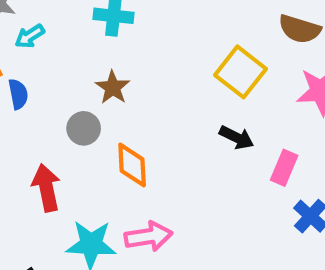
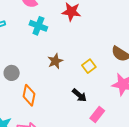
yellow square: (241, 72) -> (89, 66), size x0.6
brown star: (113, 87) -> (55, 61), moved

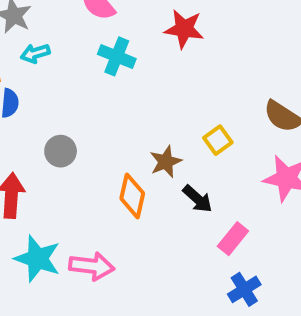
brown star: (55, 61) -> (166, 162), moved
orange diamond: (29, 95) -> (132, 196), moved

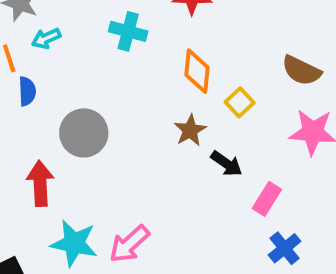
gray circle: (61, 151) -> (84, 133), size x1.5
orange diamond: (132, 196) -> (197, 71), moved
pink arrow: (92, 266) -> (129, 244), turned 138

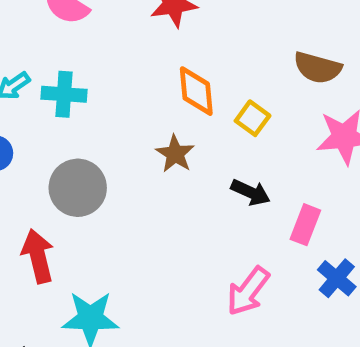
cyan cross: (128, 31) -> (64, 94), moved
brown star: (190, 130) -> (175, 154), moved
pink arrow: (129, 244) -> (248, 291), moved

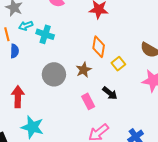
gray circle: (78, 188) -> (54, 74), moved
pink rectangle: (305, 225) -> (88, 101), moved, turned -63

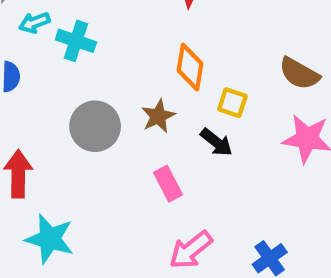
yellow square: (118, 64) -> (232, 103), turned -32
black arrow: (110, 93) -> (216, 142), moved

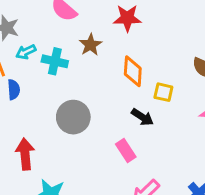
brown star: (158, 116) -> (90, 45), moved
black arrow: (216, 142) -> (142, 117), moved

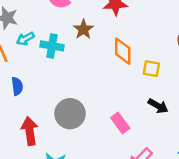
blue semicircle: (14, 90) -> (17, 86), moved
gray circle: (73, 117) -> (70, 114), moved
black arrow: (142, 117) -> (158, 106), moved

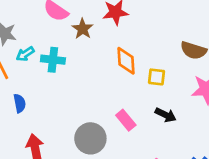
brown star: (83, 29) -> (83, 29), moved
gray circle: (70, 114) -> (90, 138), moved
pink rectangle: (120, 123) -> (126, 120), moved

